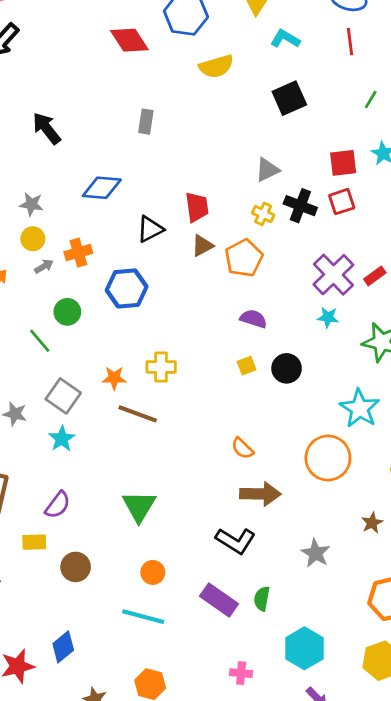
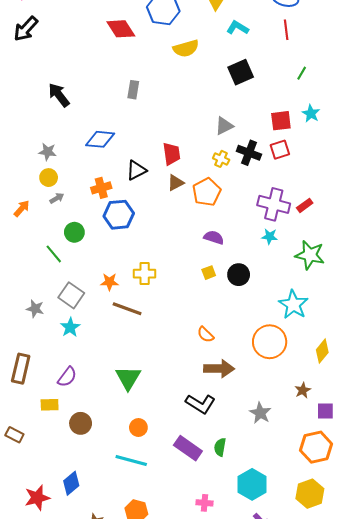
orange cross: (78, 253) -> (101, 188), moved
purple cross: (333, 275) -> (274, 204), turned -32

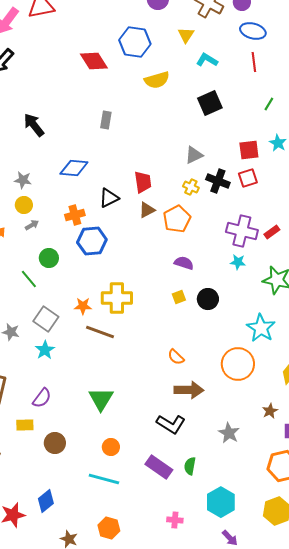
yellow cross: (145, 274) -> (117, 298), size x1.4

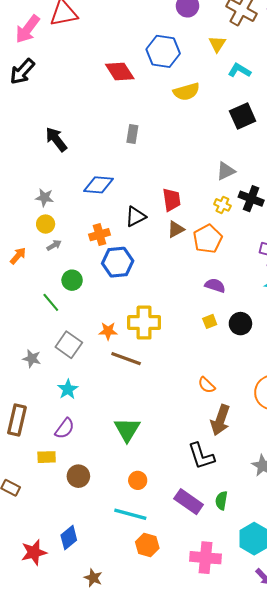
cyan star: (45, 350) -> (68, 389), moved
brown arrow: (189, 390) -> (220, 420), turned 108
black L-shape: (171, 424) -> (201, 456), turned 40
pink cross: (175, 520) -> (206, 558), size x1.8
orange hexagon: (109, 528) -> (147, 545), moved

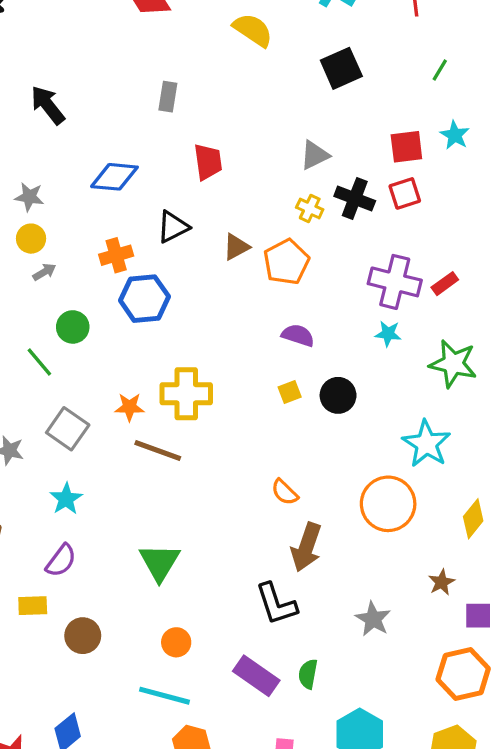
yellow semicircle: (186, 92) -> (253, 30), turned -130
red trapezoid: (172, 200) -> (208, 162), moved

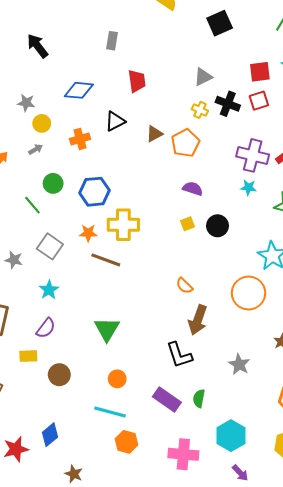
yellow circle: (31, 239) -> (42, 123), moved
blue hexagon: (144, 299) -> (94, 192), moved

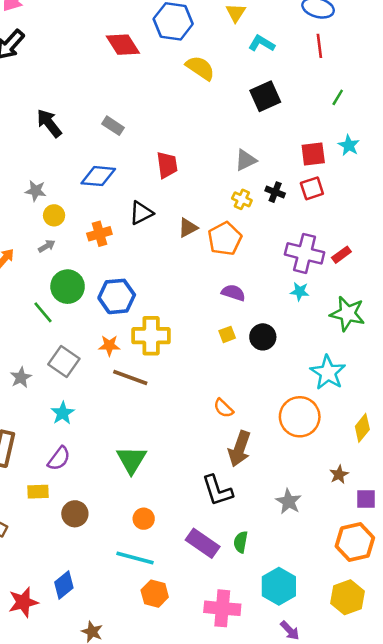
gray rectangle: (112, 41) -> (113, 126), moved, turned -66
black cross: (228, 104) -> (275, 192), size x0.7
green circle: (53, 183) -> (68, 287), size x1.4
gray star: (14, 260) -> (21, 377), turned 30

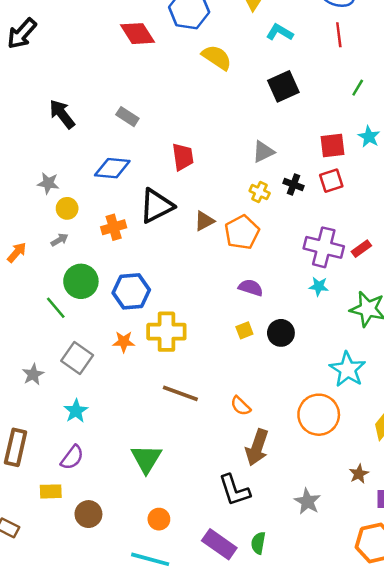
black triangle: (141, 213) -> (156, 206), size x1.4
brown line: (130, 377) -> (180, 393), moved

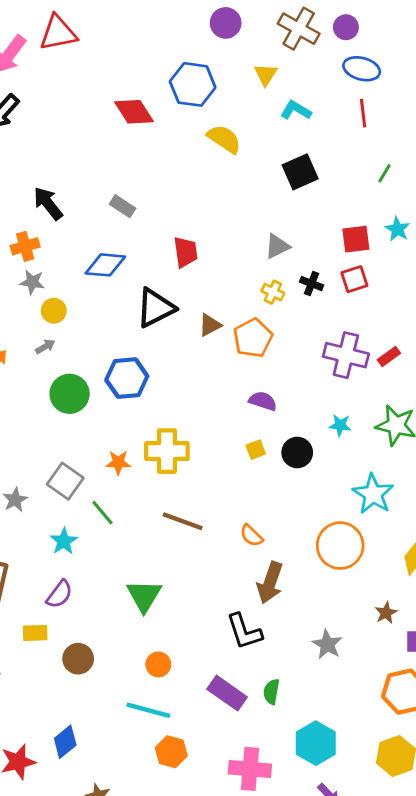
orange cross: (114, 227) -> (25, 246), moved
cyan star: (319, 286) -> (340, 425), moved
blue hexagon: (131, 291) -> (127, 378), moved
green line: (56, 308) -> (102, 513), moved

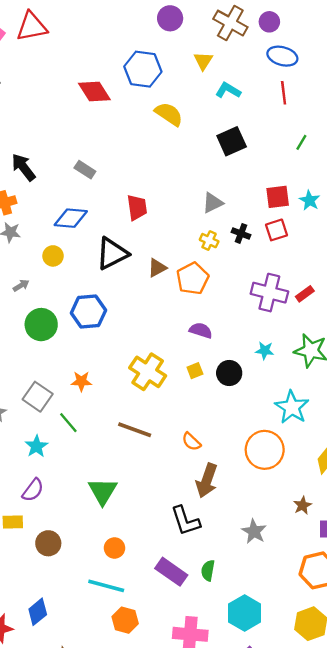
cyan star: (397, 229) -> (310, 200), moved
yellow circle: (54, 311) -> (53, 256), moved
yellow cross: (167, 451) -> (148, 372), moved, turned 33

